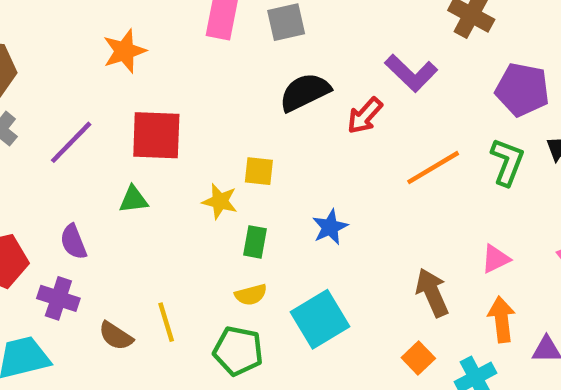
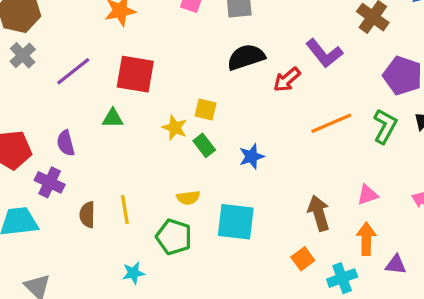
green rectangle: (255, 242) -> (204, 145), moved, turned -55
cyan square: (320, 319) -> (236, 222), turned 30
brown semicircle: (116, 336) -> (87, 215), turned 50

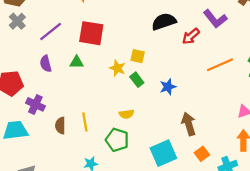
purple semicircle: (66, 143) -> (46, 64), moved
brown arrow: (319, 213) -> (189, 124), moved
cyan square: (236, 222) -> (163, 153), moved, turned -30

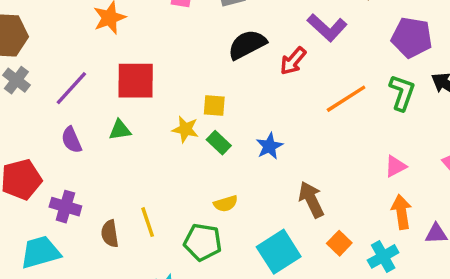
yellow semicircle: (126, 114) -> (226, 204), moved

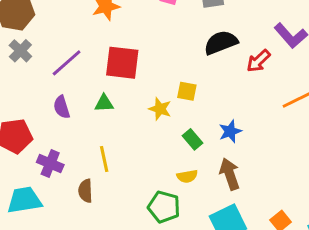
green rectangle: (219, 143) -> (192, 139), moved
brown arrow: (311, 200) -> (230, 174), moved
yellow line: (148, 222) -> (104, 159), moved

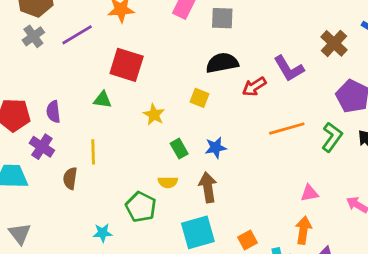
purple line: (67, 63) -> (77, 35), moved
yellow square: (187, 91) -> (200, 98), moved
purple semicircle: (62, 107) -> (53, 112), moved

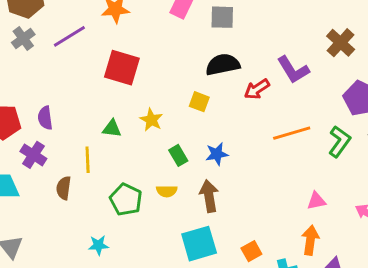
green triangle: (103, 100) -> (112, 129), moved
green pentagon: (141, 207) -> (126, 200), moved

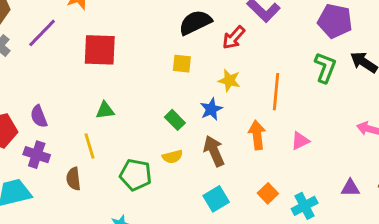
yellow star: (151, 120) -> (229, 80), moved
orange line: (292, 133) -> (276, 92), moved, turned -54
pink triangle: (316, 201) -> (300, 141), moved
orange arrow: (310, 240) -> (257, 135), moved
cyan square: (199, 244) -> (216, 199), size x0.7

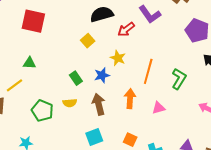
yellow square: (182, 64) -> (88, 41), turned 32
green L-shape: (325, 68) -> (179, 79), moved
yellow line: (89, 146) -> (14, 85), turned 60
orange square: (268, 193) -> (130, 140), turned -32

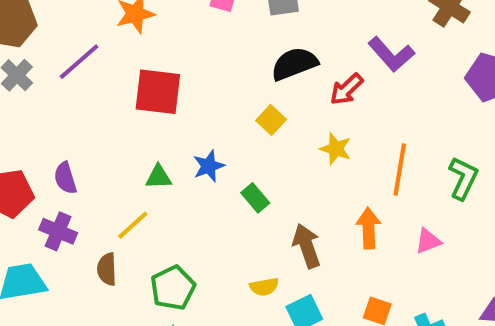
blue star: (102, 75) -> (209, 166), moved
yellow semicircle: (70, 103) -> (264, 287), moved
green pentagon: (42, 111) -> (173, 288), moved, turned 30

